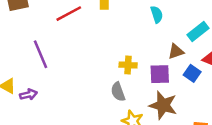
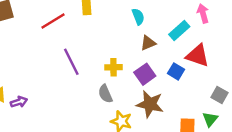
brown triangle: (176, 51) -> (148, 43), moved
purple line: (41, 54) -> (71, 62), moved
purple square: (160, 74) -> (145, 74), turned -30

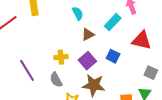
red triangle: (197, 56) -> (142, 40), moved
purple line: (71, 62) -> (27, 70), moved

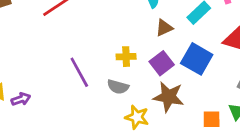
blue square: (113, 56) -> (197, 59), size x1.6
gray semicircle: (56, 80) -> (118, 87), turned -49

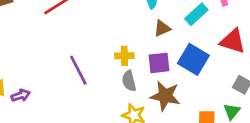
purple square: (162, 63) -> (159, 63), turned 30
gray semicircle: (118, 87) -> (129, 81), moved, turned 60

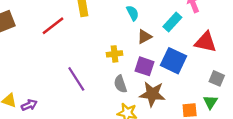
yellow cross: (124, 56) -> (115, 54), moved
purple square: (159, 63) -> (145, 66), turned 30

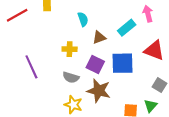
cyan semicircle: (133, 13) -> (83, 19), moved
blue square: (174, 61) -> (122, 63), turned -35
gray semicircle: (120, 84) -> (71, 77), turned -63

